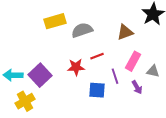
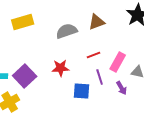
yellow rectangle: (55, 21) -> (23, 22), moved
brown triangle: (125, 32) -> (97, 22), moved
red line: (97, 56) -> (94, 55), moved

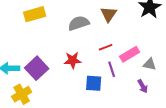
brown triangle: (97, 22) -> (109, 14), turned -36
pink rectangle: (118, 62) -> (130, 54), turned 30
purple arrow: (122, 88) -> (143, 86), moved

